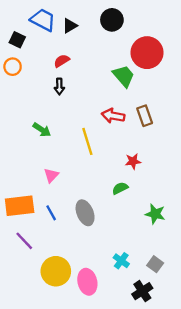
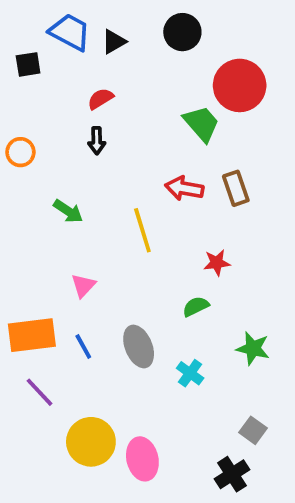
black square: (17, 40) -> (28, 64), turned -35
orange circle: (13, 67) -> (20, 152), moved
cyan cross: (121, 261) -> (190, 373), moved

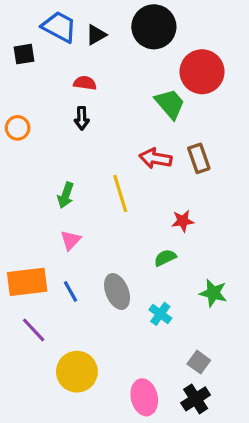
black circle: (182, 32) -> (154, 27), size x1.4
red semicircle: (100, 99) -> (85, 83), turned 40
green arrow: (68, 211) -> (66, 195), moved, turned 75
gray square: (253, 430) -> (199, 362), moved
pink ellipse: (142, 459) -> (144, 397), moved

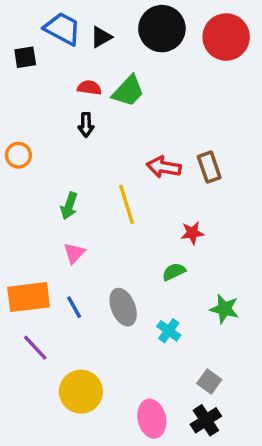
red circle: (202, 72) -> (226, 37), moved
green trapezoid: (170, 104) -> (128, 91), moved, turned 84
orange circle: (18, 128) -> (18, 155), moved

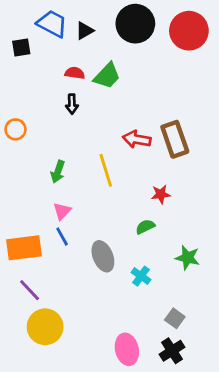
brown rectangle: (209, 167) -> (175, 139), size x1.4
blue line: (74, 307) -> (62, 237), moved
yellow circle: (81, 392) -> (45, 327), moved

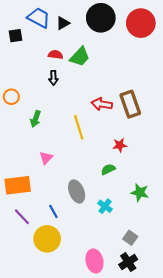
green arrow: (58, 172) -> (36, 119), moved
blue line: (62, 237) -> (53, 211), moved
yellow circle: (45, 327) -> (47, 239), moved

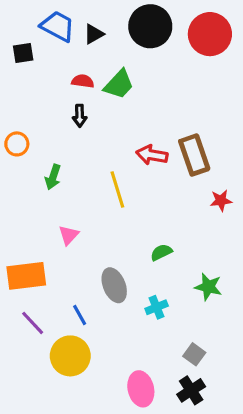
red star: (120, 145) -> (221, 200), moved
cyan cross: (105, 206) -> (157, 307), turned 32

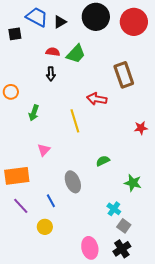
brown rectangle: (194, 155) -> (124, 75), moved
cyan cross: (157, 307) -> (114, 209), moved, turned -32
yellow circle: (70, 356) -> (45, 227), size x0.6

